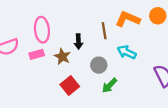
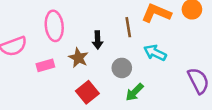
pink rectangle: (37, 54) -> (45, 65), moved

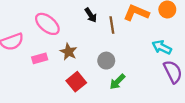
pink ellipse: (54, 26) -> (47, 24), turned -45
black arrow: (98, 40) -> (91, 15), moved, turned -32
cyan arrow: (155, 53) -> (162, 47), moved

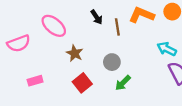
pink rectangle: (40, 58) -> (35, 81), moved

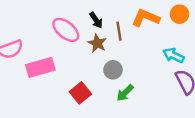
pink ellipse: (54, 26) -> (66, 30), moved
brown star: (75, 53) -> (97, 43), moved
pink rectangle: (35, 81) -> (40, 67), moved, size x1.6

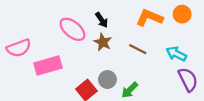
brown line: (119, 31) -> (138, 49), moved, turned -54
gray circle: (113, 70) -> (107, 79), moved

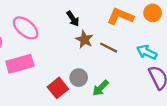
pink ellipse: (72, 29) -> (26, 28), moved
brown star: (103, 42) -> (84, 39), moved

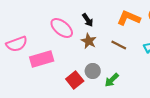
pink ellipse: (26, 28) -> (62, 28), moved
brown star: (84, 39) -> (89, 41), moved

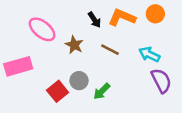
black arrow: (88, 20) -> (95, 20), moved

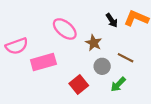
brown line: (110, 50) -> (126, 58), moved
gray circle: (79, 81) -> (102, 66), moved

